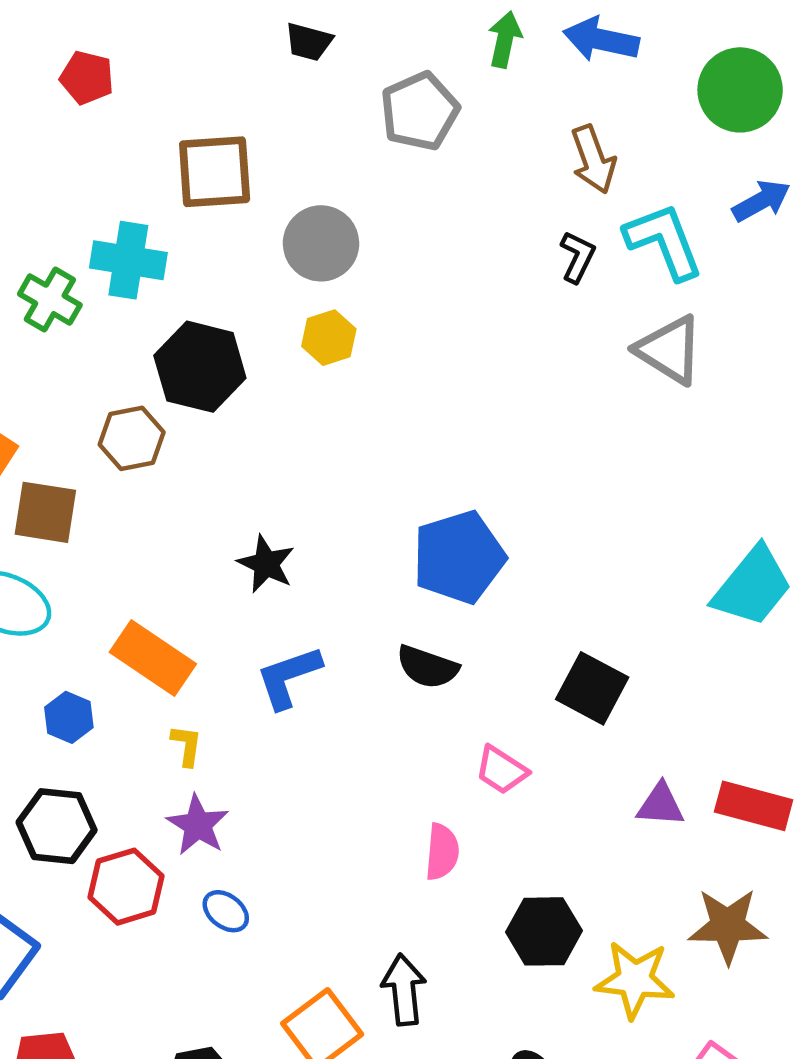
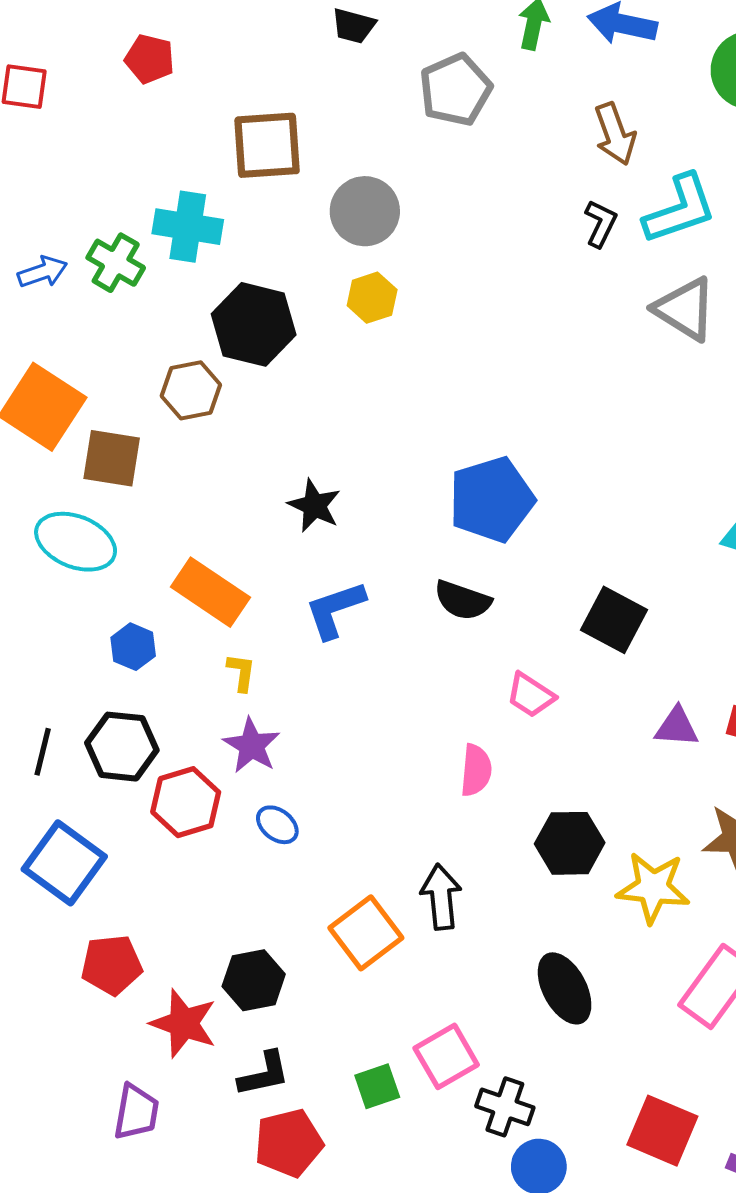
cyan L-shape: (664, 241) -> (680, 209), turned 92

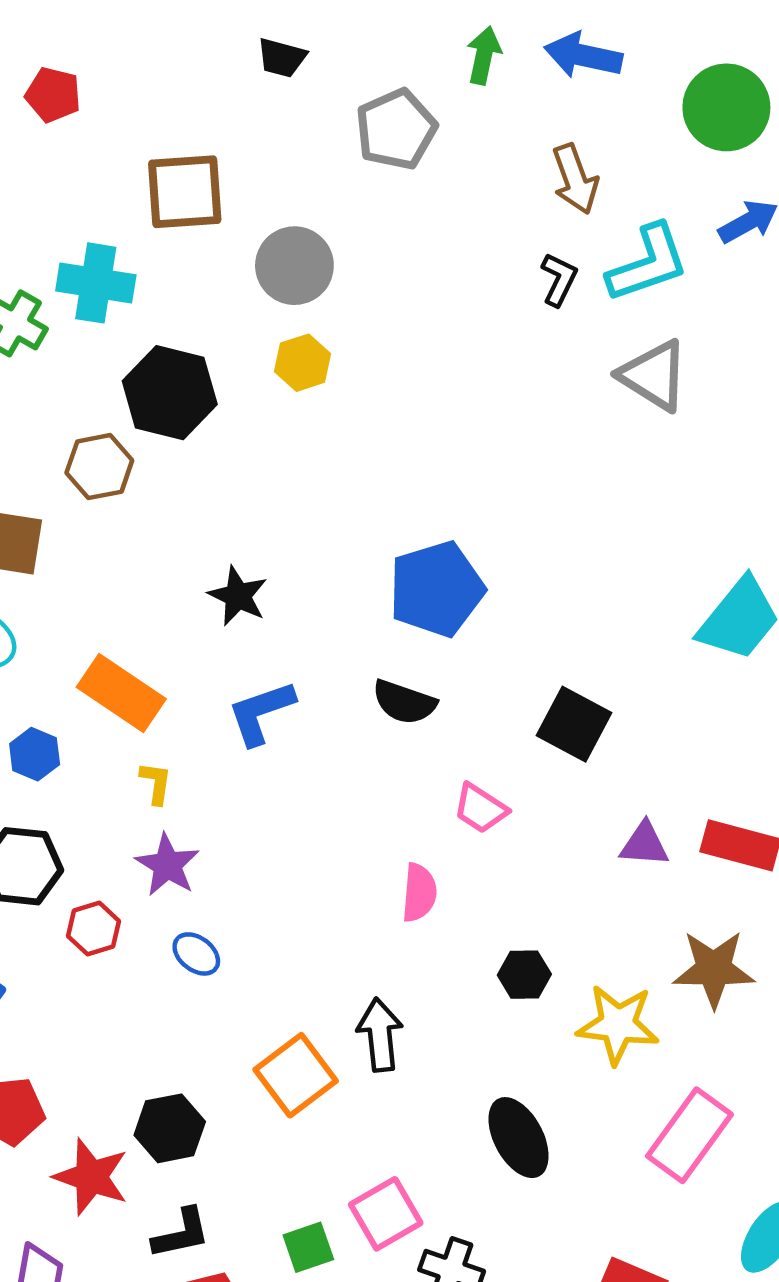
red hexagon: (186, 802) -> (94, 929), size x0.7
black hexagon: (570, 843) -> (524, 975), size x0.7

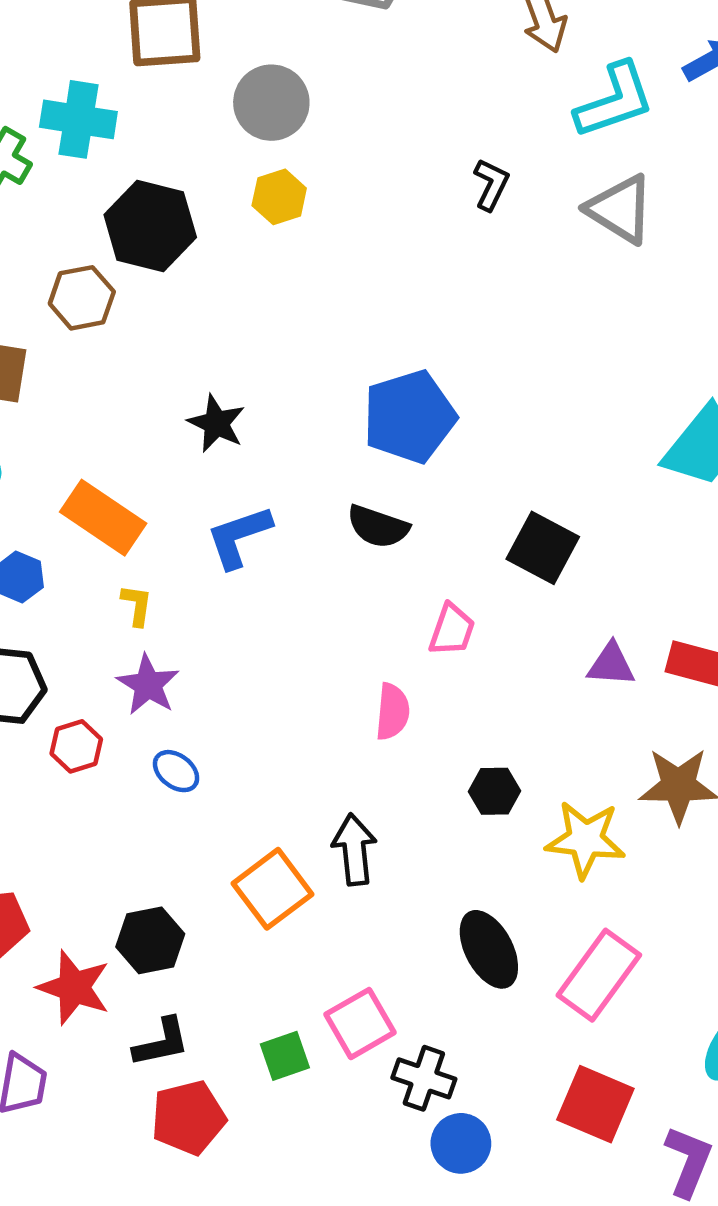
black L-shape: (559, 279) -> (491, 185), moved
pink trapezoid: (480, 808) -> (452, 630), turned -104
pink rectangle: (689, 1135) -> (599, 975), moved

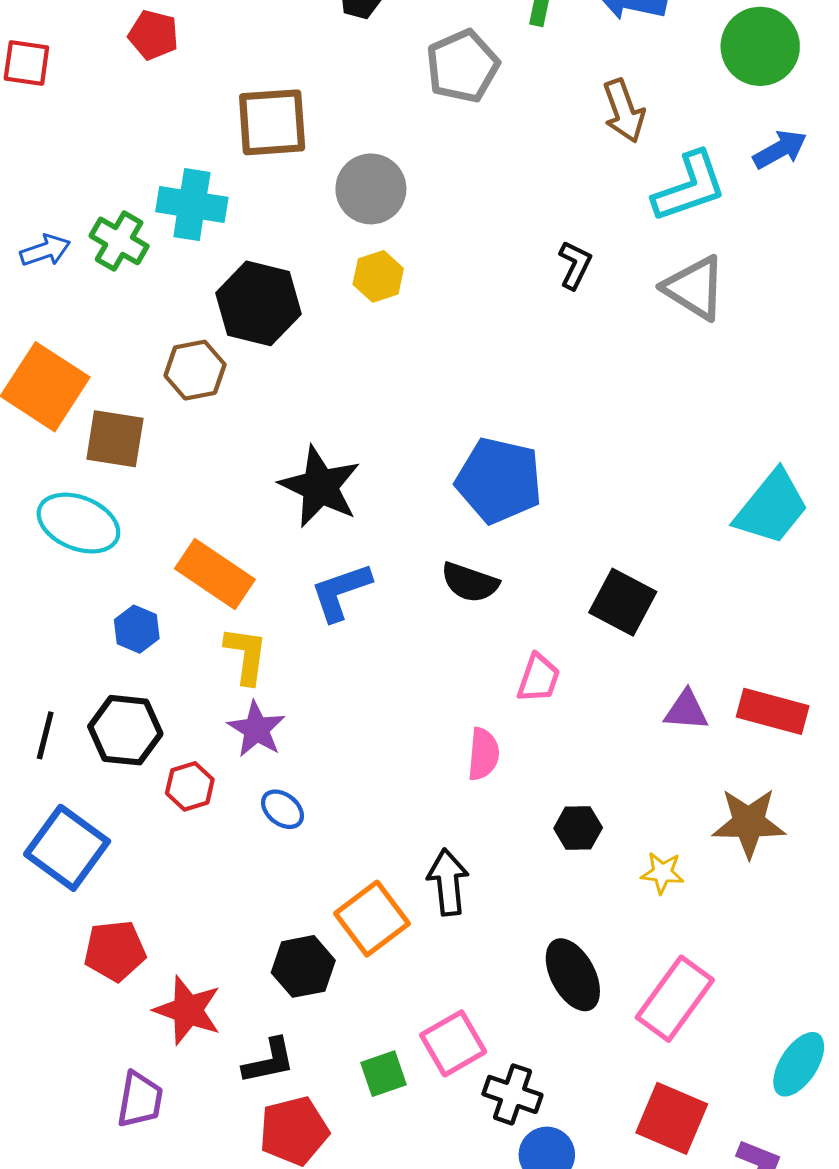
blue pentagon: (409, 417) -> (499, 480), turned 30
black star: (216, 423) -> (320, 487), size x1.5
yellow L-shape: (137, 605) -> (246, 655), size x1.5
yellow star: (585, 839) -> (662, 873), size x0.6
black hexagon: (150, 940) -> (303, 966), moved

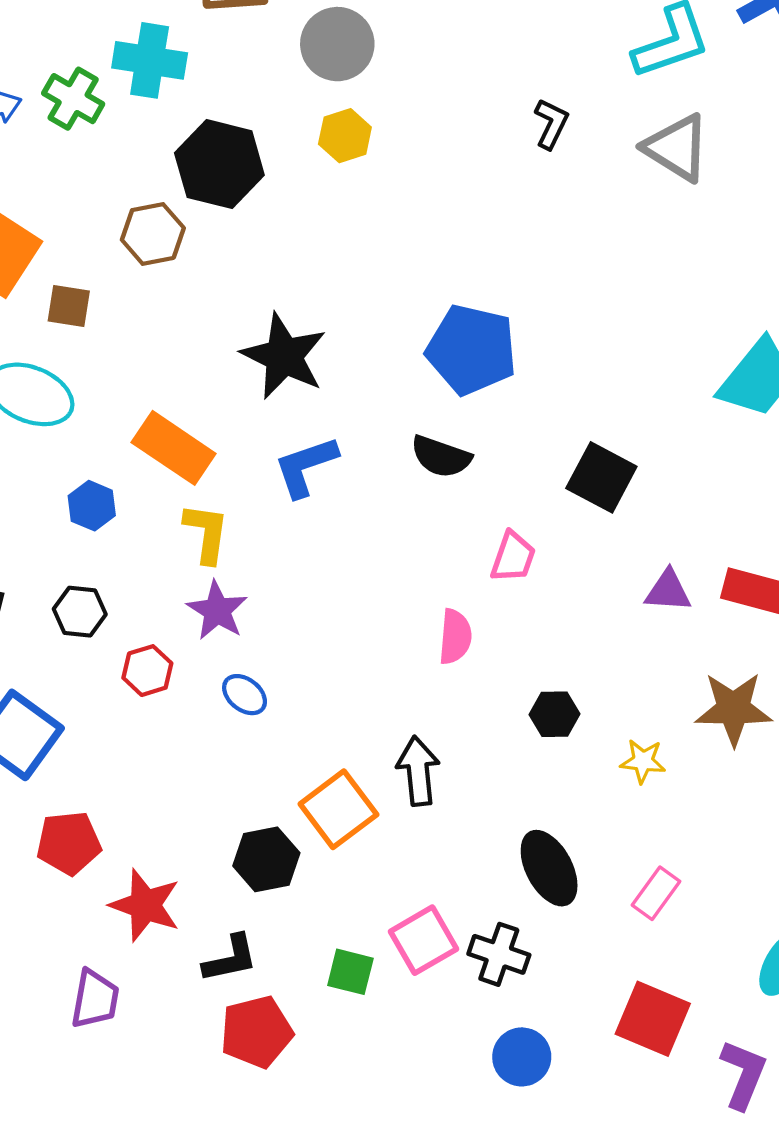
brown square: (115, 439) -> (69, 306), size x0.7
black hexagon: (125, 730) -> (80, 612), size x0.7
pink rectangle: (675, 999) -> (656, 893), size x0.6
green square: (383, 1074) -> (350, 972), turned 33
black cross: (512, 1094) -> (499, 954), moved

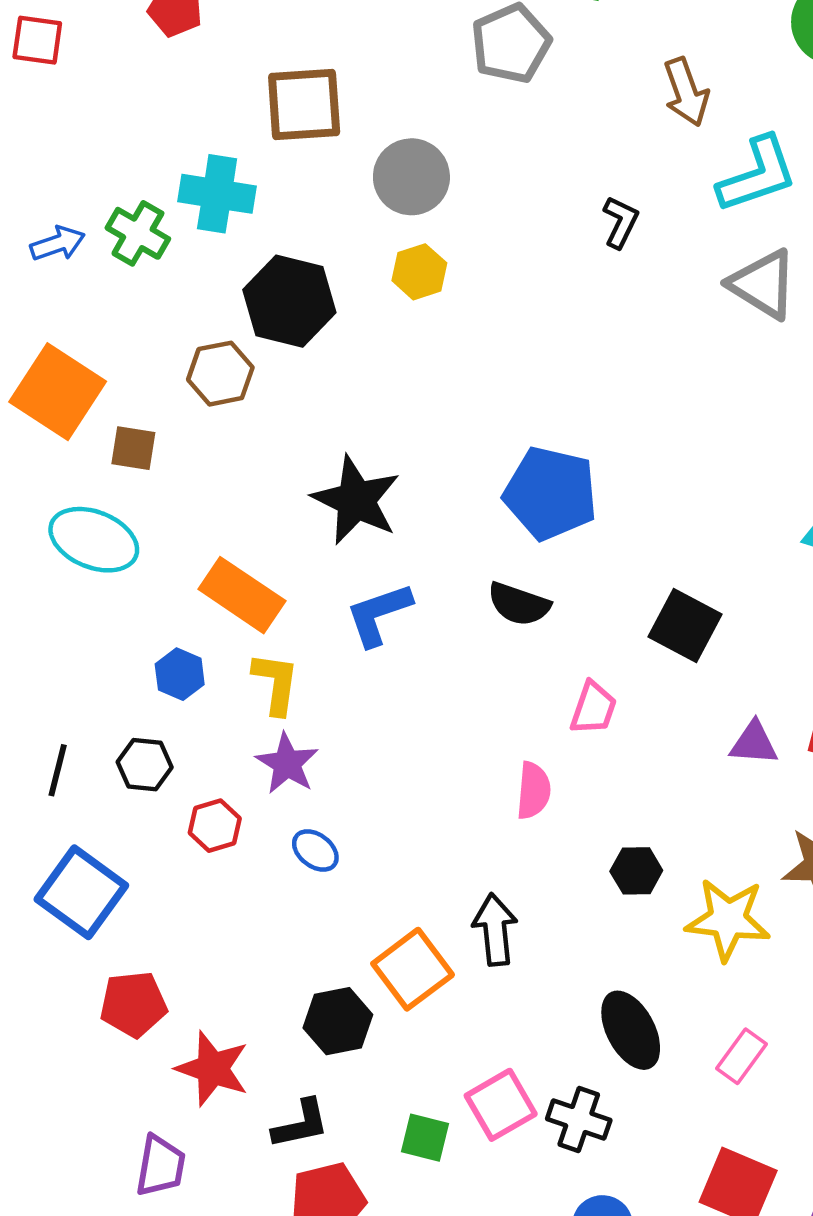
black L-shape: (551, 124) -> (621, 222), moved
blue hexagon: (92, 506) -> (180, 674), moved
yellow star: (643, 761) -> (728, 919), size x1.8

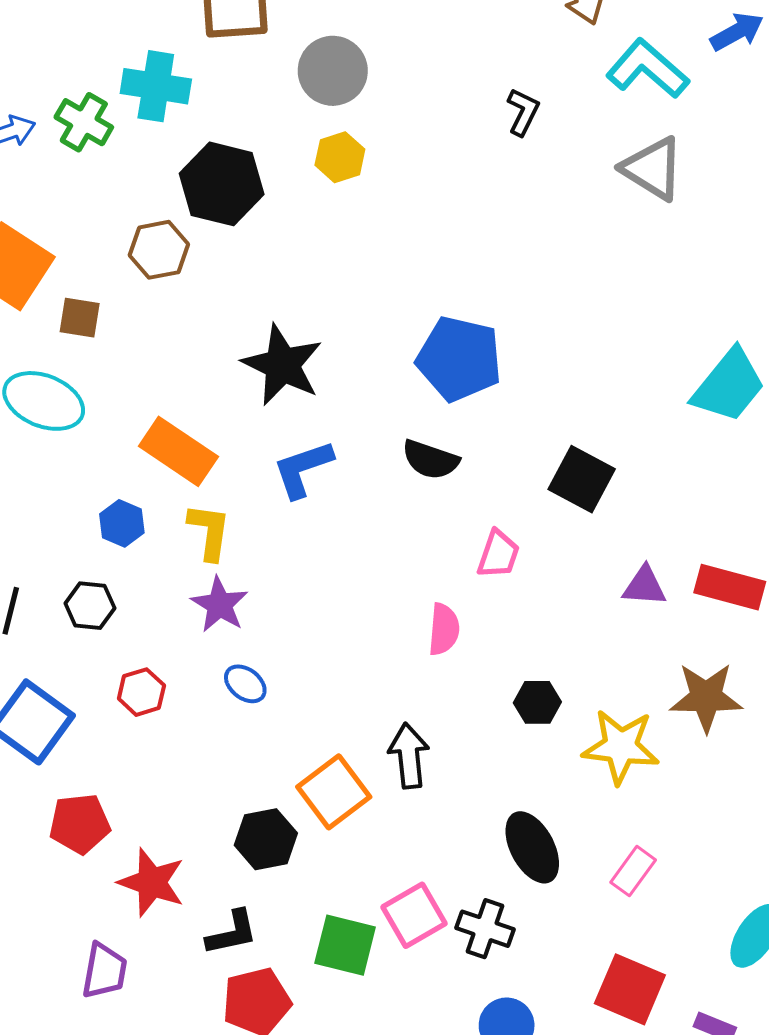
cyan L-shape: (757, 175) -> (647, 69), turned -120
red hexagon: (215, 826) -> (141, 692), moved
green square: (425, 1138) -> (345, 945), size x1.4

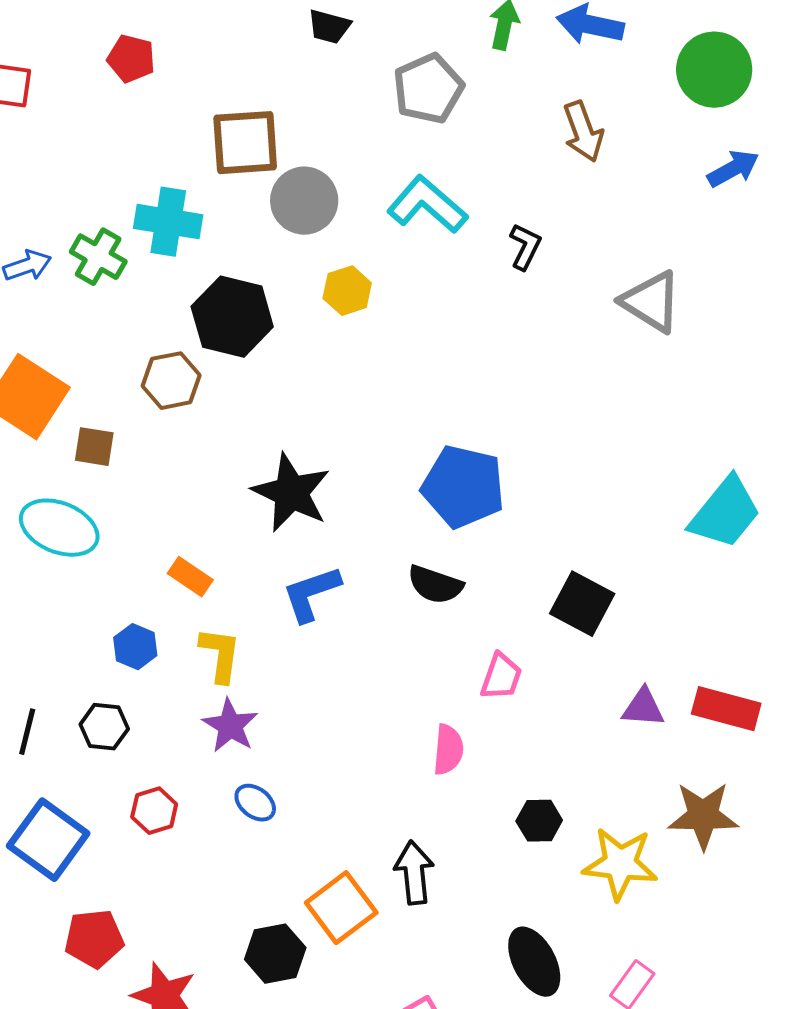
cyan L-shape: (647, 69) -> (427, 205), moved
gray circle: (333, 71) -> (304, 201), moved
orange rectangle: (178, 451) -> (190, 577), size x0.6

